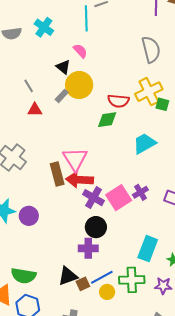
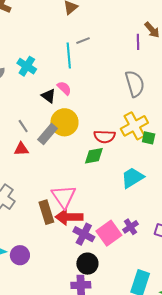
black triangle: (63, 67) -> (49, 96), moved
gray line: (29, 86) -> (23, 126), moved
gray rectangle: (62, 96) -> (48, 134), size x1.5

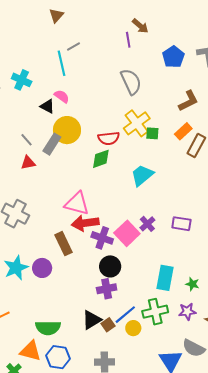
pink triangle: (64, 196) -> (77, 204), turned -32
brown rectangle: (46, 212) -> (64, 244), moved

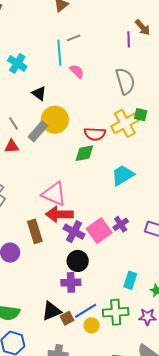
pink semicircle: (62, 96) -> (77, 71), moved
green square: (152, 133) -> (141, 115), moved
cyan rectangle: (165, 278) -> (130, 280), size x0.7

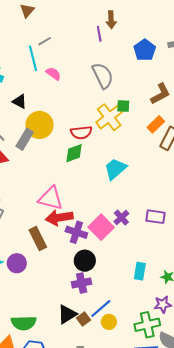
brown arrow: (143, 27) -> (111, 20), turned 48
green cross: (116, 312) -> (147, 325), moved

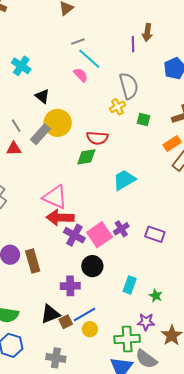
cyan line: (33, 58) -> (89, 59), moved, turned -45
yellow cross: (109, 117) -> (118, 107), moved, size x0.6
brown rectangle: (38, 238) -> (33, 261), moved
black circle: (85, 261) -> (92, 266), moved

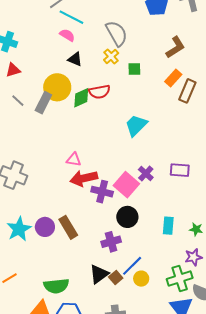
black triangle: (42, 96) -> (75, 59), moved
green square: (143, 120) -> (134, 69), moved
red triangle: (14, 149) -> (13, 70), moved
green diamond: (86, 157) -> (81, 98), moved
pink triangle: (55, 197) -> (74, 160), size x0.6

